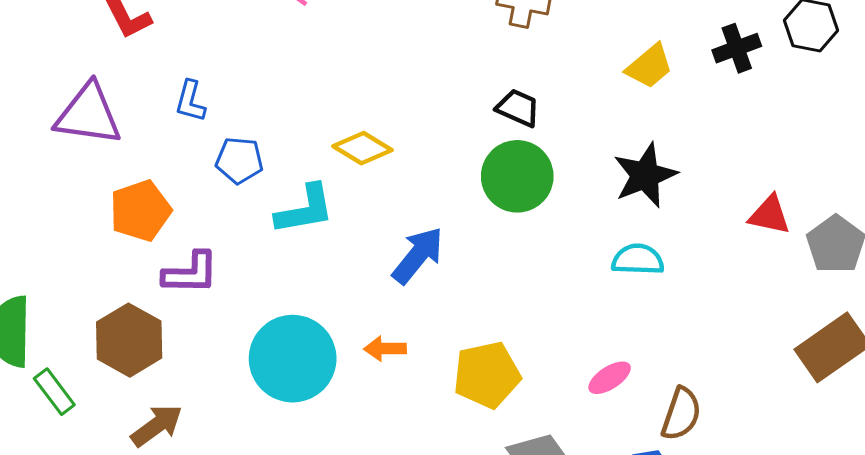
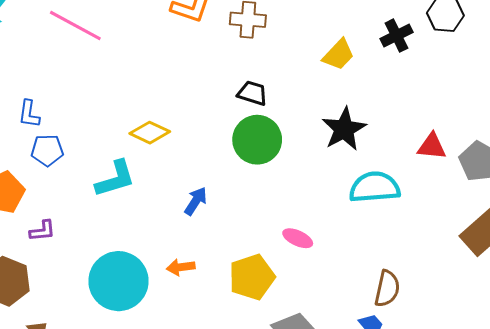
blue pentagon: (239, 160) -> (47, 150), moved
blue arrow: (418, 255) -> (196, 201), size x0.7
cyan semicircle: (638, 260) -> (375, 187), moved, size x1.4
purple L-shape: (191, 273) -> (42, 231), size x0.7
pink ellipse: (610, 378) -> (298, 238), moved, turned 64

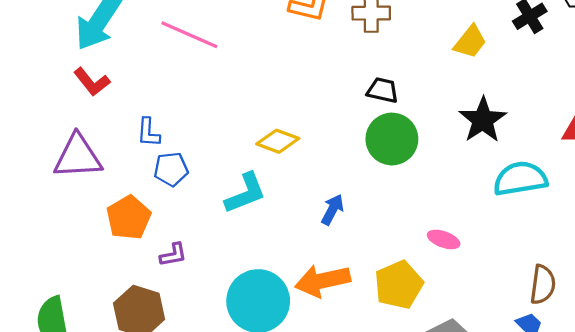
orange arrow: (181, 267) -> (323, 281), size x1.8

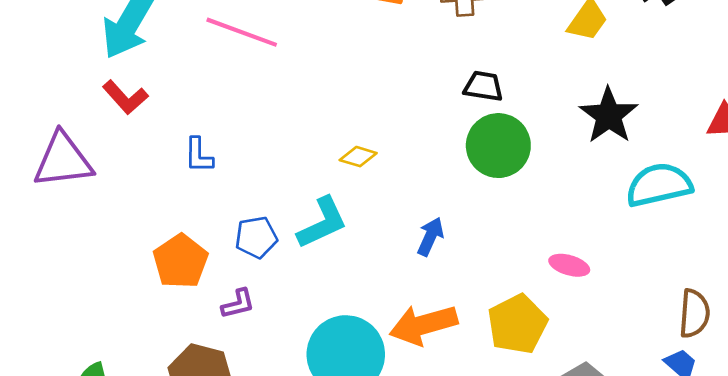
yellow diamond: (278, 141) -> (358, 157), size x0.7
purple triangle: (78, 157) -> (63, 160), moved
blue pentagon: (171, 169) -> (256, 237), moved

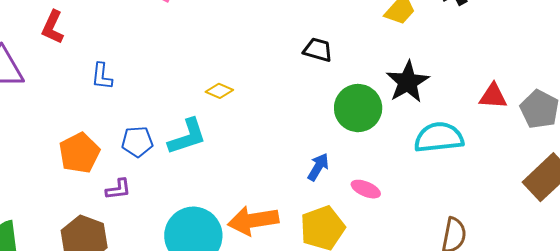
red L-shape: (125, 97) -> (53, 27), turned 60
green circle: (498, 146) -> (358, 108), moved
blue arrow: (430, 237) -> (318, 167), moved

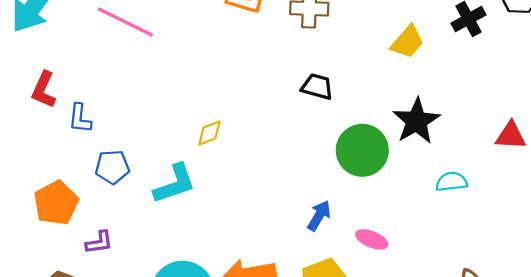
red L-shape: (53, 27) -> (44, 90), moved
yellow diamond: (219, 91) -> (209, 133), turned -44
cyan semicircle: (439, 137) -> (451, 182), size x0.6
blue pentagon: (137, 142) -> (112, 167), moved

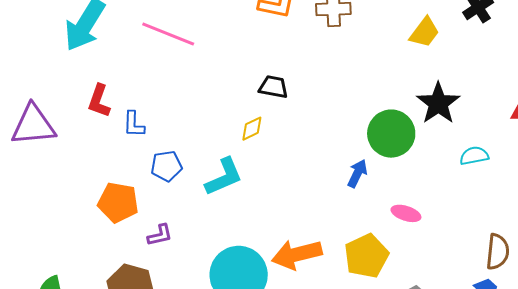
black trapezoid: (317, 87) -> (274, 87), moved
orange pentagon: (56, 203) -> (118, 202), turned -30
blue arrow: (319, 216) -> (357, 173), moved

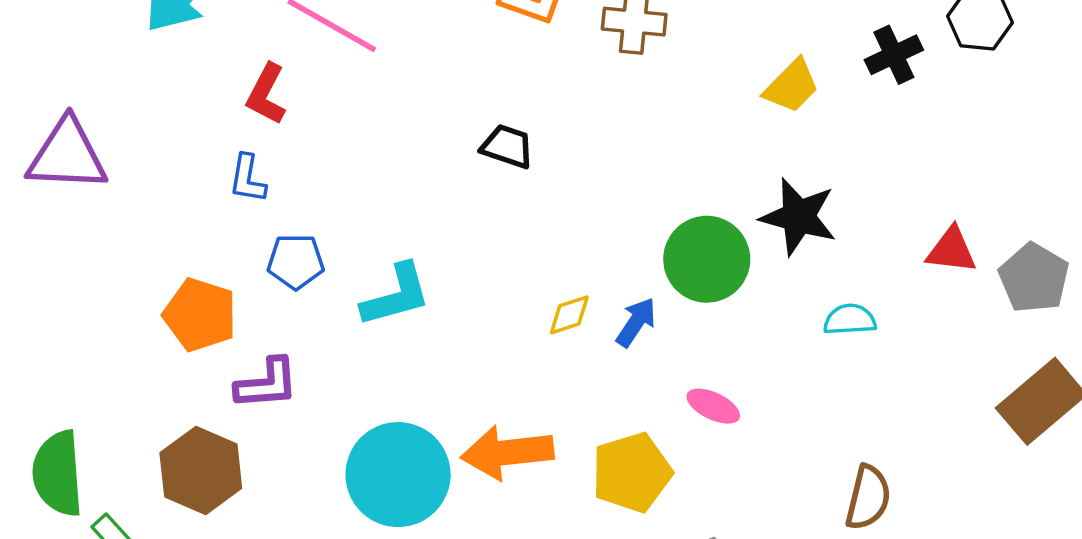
red L-shape: (99, 101) -> (266, 94), moved
black star: (438, 103) -> (799, 217), turned -30
yellow diamond: (252, 129) -> (569, 315), moved
purple L-shape: (160, 235) -> (267, 384), size x1.4

